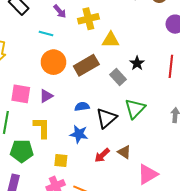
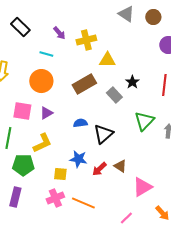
orange circle: (53, 62) -> (41, 81), moved
green triangle: (135, 109) -> (144, 121), moved
yellow L-shape: (42, 128) -> (42, 143), turned 65
blue star: (79, 134) -> (78, 159), moved

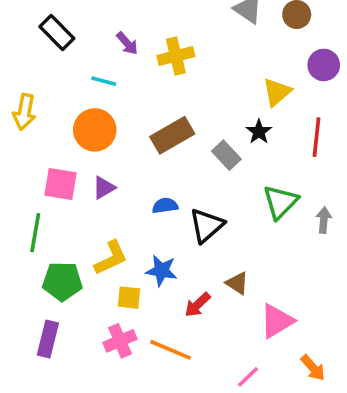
yellow triangle: (107, 60) -> (277, 92), moved, turned -42
yellow L-shape: (42, 143) -> (111, 258), moved
red arrow: (99, 169) -> (198, 305), moved

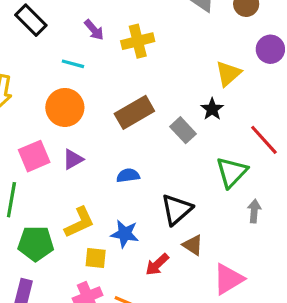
red line: (317, 137) -> (264, 140), moved, turned -48
pink square: (60, 184) -> (34, 156), turned -32
gray arrow: (324, 220) -> (254, 211), moved
black triangle: (207, 225) -> (177, 209), moved

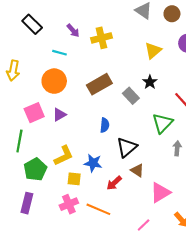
yellow triangle: (228, 74) -> (153, 51), moved
blue semicircle: (128, 175) -> (105, 125), moved, turned 104
green pentagon: (36, 243) -> (35, 169), turned -30

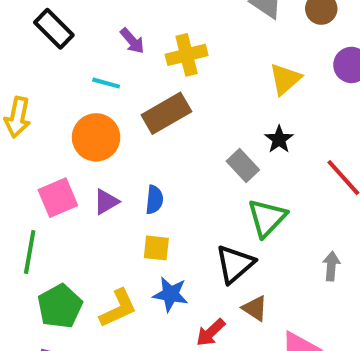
brown rectangle: (99, 84) -> (166, 113), moved
green triangle: (162, 123) -> (267, 218), moved
blue semicircle: (105, 125) -> (154, 200), moved
yellow L-shape: (64, 156) -> (118, 308), moved
yellow square: (74, 179) -> (156, 248), moved

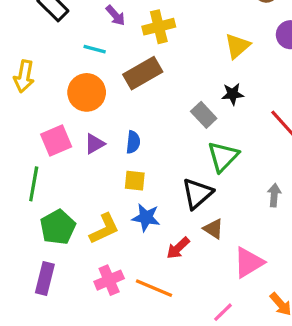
black star: (279, 139) -> (233, 94), turned 30

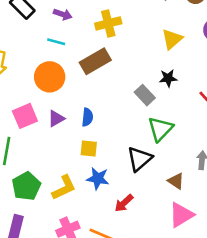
purple arrow: (115, 15) -> (63, 14), moved, turned -30
brown triangle: (213, 229) -> (176, 181), moved

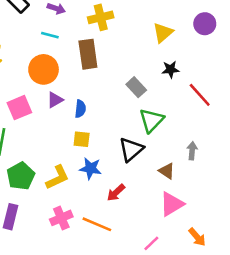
brown rectangle: (95, 61) -> (88, 54), turned -68
black star: (168, 78) -> (170, 69), moved
purple triangle: (56, 119) -> (55, 100), moved

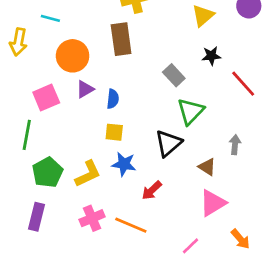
cyan line: (50, 35) -> (50, 18), moved

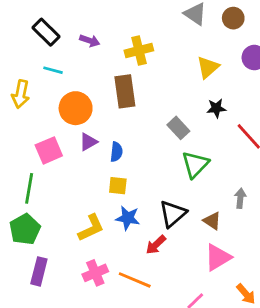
black triangle: (168, 143) -> (173, 214), moved
green pentagon: (48, 172) -> (25, 229), moved

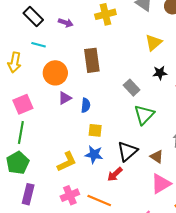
yellow cross: (139, 50) -> (105, 14), moved
pink square: (49, 150) -> (23, 104), moved
yellow square: (118, 186) -> (95, 130), moved

